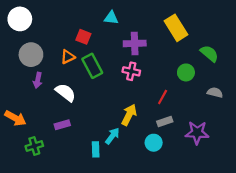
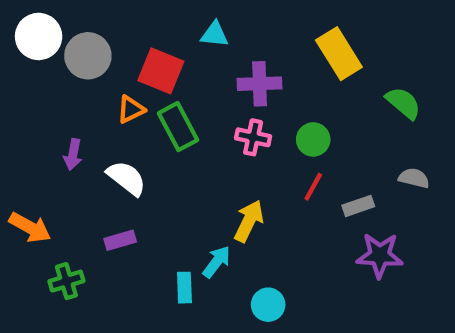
red square: (83, 37) -> (161, 71), size x1.5
gray circle: (31, 55) -> (88, 56), moved
green circle: (186, 72) -> (313, 139), moved
gray rectangle: (165, 122) -> (358, 206), moved
cyan circle: (154, 143) -> (268, 305), moved

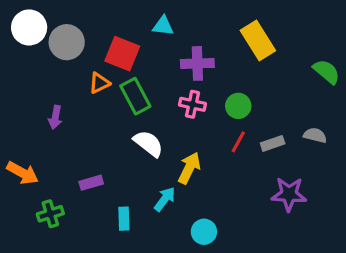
green semicircle: (403, 103) -> (327, 72), moved
white semicircle: (127, 178) -> (148, 143), moved
gray rectangle: (358, 206) -> (273, 143), moved
cyan rectangle: (184, 288) -> (124, 219), moved

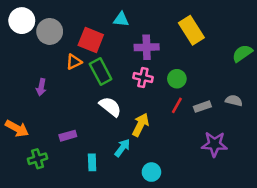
green semicircle: (327, 72) -> (242, 53), turned -75

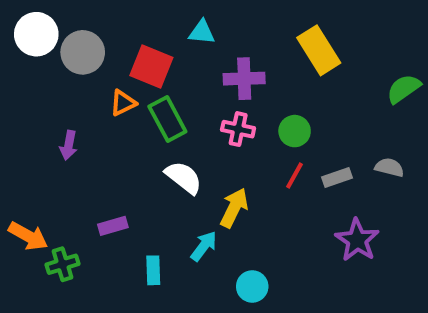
orange arrow: (17, 128) -> (28, 236), moved
purple star: (214, 144) -> (357, 240), turned 30

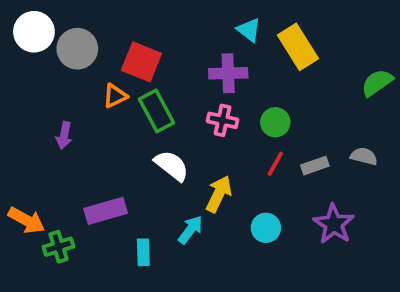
cyan triangle: (202, 32) -> (249, 30), moved, turned 32
purple rectangle: (113, 226) -> (106, 211), size x1.5
cyan circle: (252, 286) -> (266, 228), moved

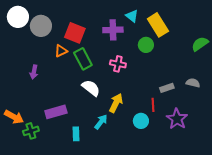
purple cross: (228, 73) -> (113, 30), moved
green circle: (275, 122) -> (146, 45), moved
red line: (275, 164) -> (153, 105), moved, turned -32

